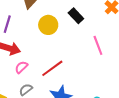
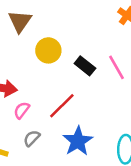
black rectangle: (76, 16) -> (85, 66), moved

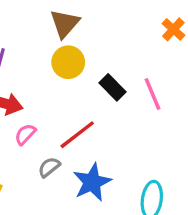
brown triangle: (20, 21) -> (65, 24), moved
gray semicircle: (32, 138) -> (49, 167), moved

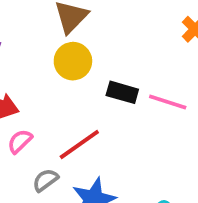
black rectangle: (113, 87) -> (122, 92), turned -32
pink line: (153, 94) -> (168, 102), turned -52

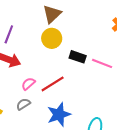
pink semicircle: (20, 141) -> (28, 84), moved
gray semicircle: (45, 180) -> (23, 104), moved

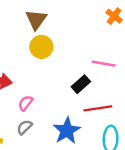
black rectangle: (78, 57) -> (81, 84), moved, turned -49
red line: (53, 84) -> (98, 108), moved, turned 35

